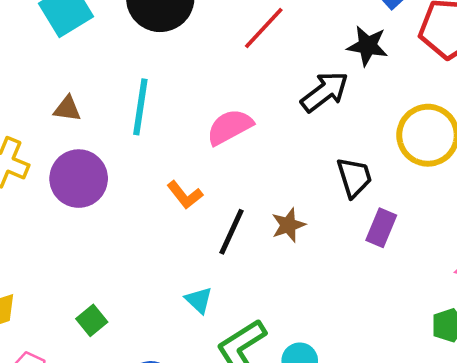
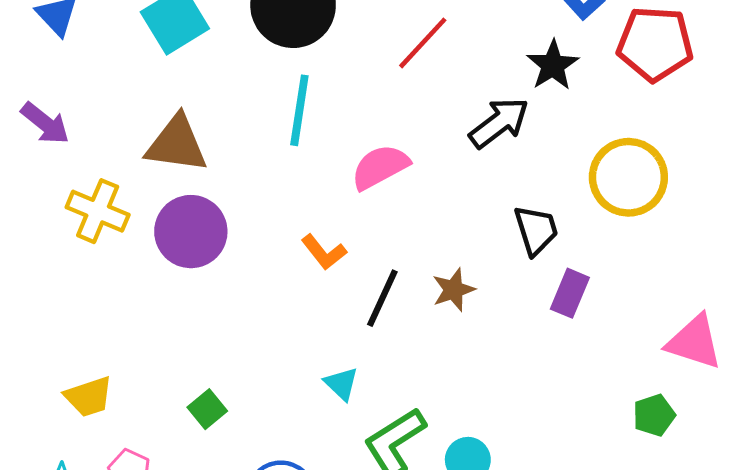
black star: (368, 46) -> (553, 65), turned 30
cyan line: (140, 107) -> (299, 110), moved
brown triangle: (67, 109) -> (177, 144), size x1.8

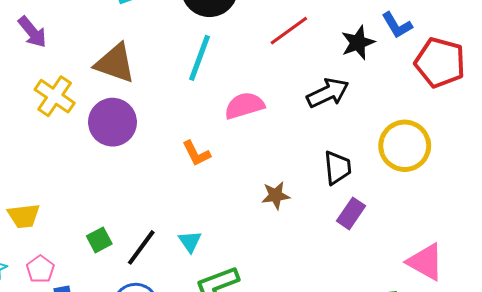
black star: (553, 65) -> (358, 43), moved
black line: (382, 298) -> (141, 247), moved

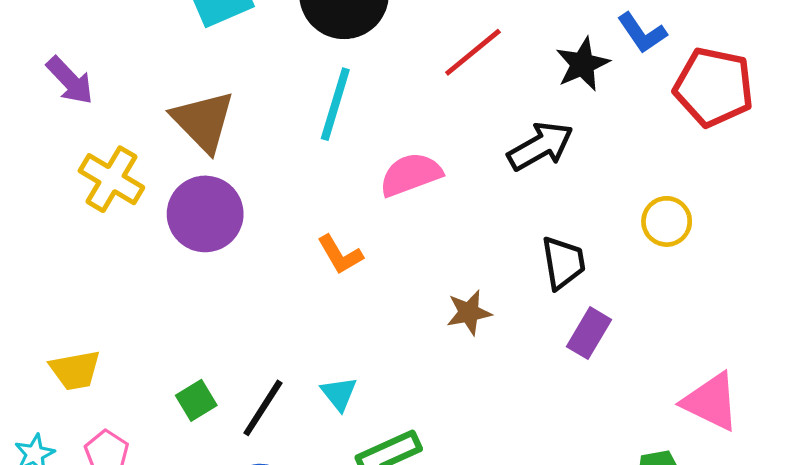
brown triangle: (115, 63) -> (203, 121), turned 30
yellow circle: (405, 146) -> (667, 221), size x0.6

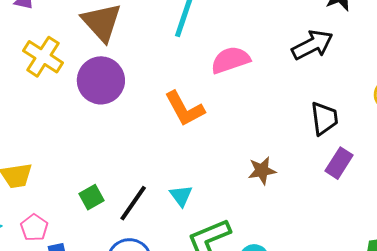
orange L-shape: (340, 255) -> (185, 109), size x1.4
brown star: (469, 313) -> (262, 171), moved

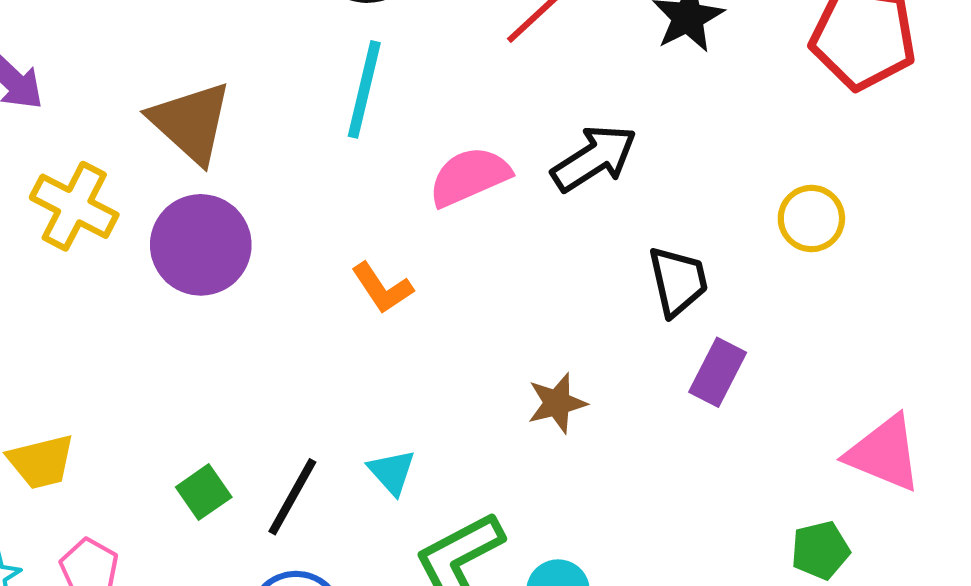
black arrow: (312, 45) -> (594, 158), moved
orange L-shape: (185, 109) -> (382, 288), size x0.7

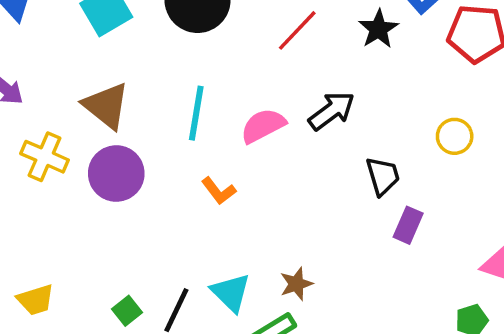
cyan line: (364, 89) -> (196, 113), moved
brown star: (557, 403) -> (296, 284), moved
cyan triangle: (392, 472) -> (231, 293), size x1.5

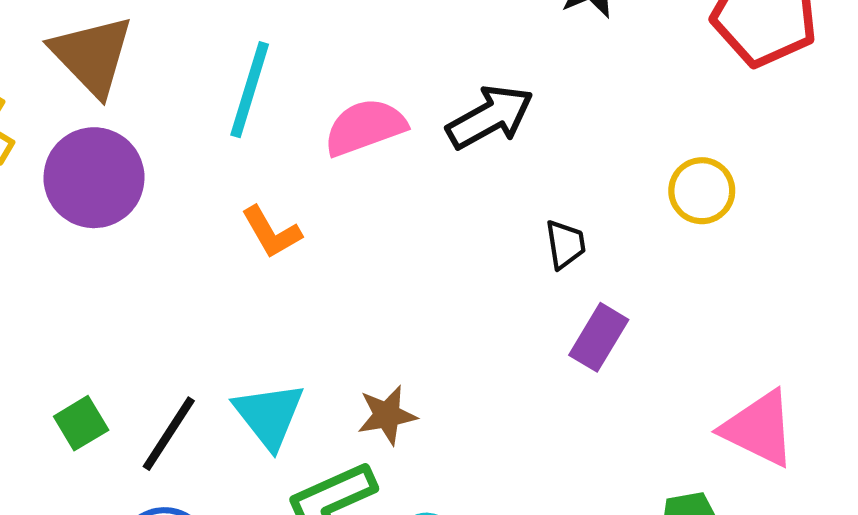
black trapezoid: (383, 176) -> (565, 244), size x0.7

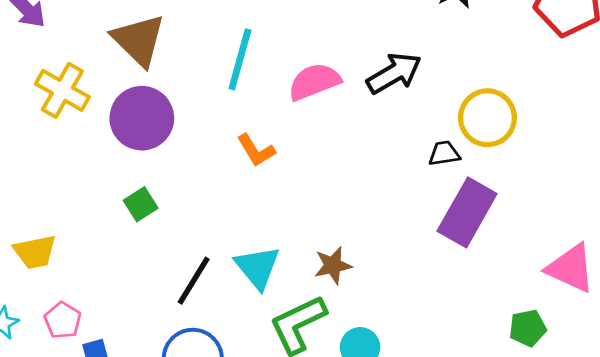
yellow circle: (702, 191) -> (487, 118), moved, size x1.4
black trapezoid: (565, 244) -> (444, 153), turned -88
purple rectangle: (599, 337) -> (467, 212), size x1.6
green square: (81, 423) -> (141, 204), moved

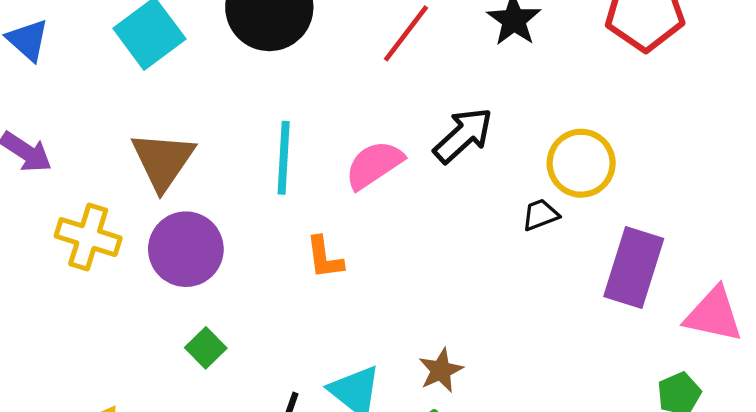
brown triangle: (139, 40) -> (163, 161), turned 32
orange L-shape: (256, 150) -> (324, 258), turned 36
purple rectangle: (467, 212) -> (634, 268), moved

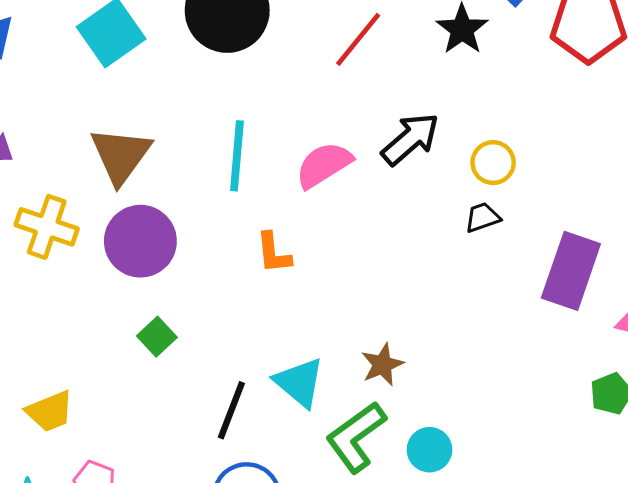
yellow circle: (581, 163) -> (493, 163), moved, size x0.7

